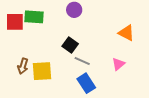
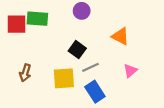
orange triangle: (126, 33) -> (120, 36), moved
gray line: (82, 61) -> (90, 67), turned -49
yellow square: (42, 71) -> (64, 78), moved

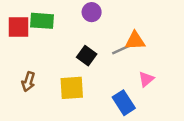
orange triangle: (120, 36) -> (135, 41), turned -30
gray line: (90, 67) -> (121, 49), moved
blue rectangle: (95, 92) -> (124, 103), moved

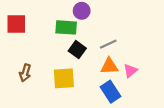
green rectangle: (42, 21) -> (66, 27), moved
orange triangle: (135, 41) -> (109, 66), moved

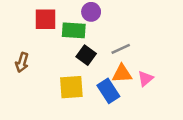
red square: (16, 24) -> (45, 19), moved
brown arrow: (25, 73) -> (22, 62), moved
blue rectangle: (110, 92) -> (108, 91), moved

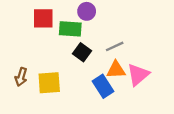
brown arrow: (22, 62) -> (21, 77), moved
pink triangle: (145, 79) -> (138, 75), size x1.5
yellow square: (71, 87) -> (49, 83), moved

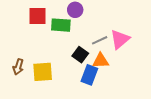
black square: (82, 52) -> (80, 55), moved
pink triangle: (138, 75) -> (120, 39), moved
blue rectangle: (103, 86) -> (89, 75), turned 54

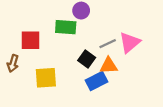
red square: (38, 16) -> (30, 40), moved
brown arrow: (18, 67) -> (13, 63), moved
blue rectangle: (89, 75) -> (97, 81), turned 42

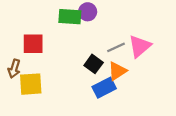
green rectangle: (66, 27) -> (70, 17), moved
orange triangle: (109, 66) -> (117, 71), turned -30
yellow square: (46, 78) -> (31, 84), moved

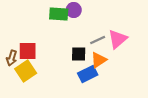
red square: (33, 44) -> (28, 51), moved
black square: (94, 64) -> (79, 54), turned -35
yellow square: (31, 84) -> (26, 71), turned -30

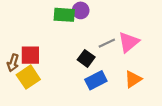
black square: (79, 54) -> (86, 58), turned 35
orange triangle: (99, 60) -> (133, 79), moved

